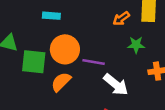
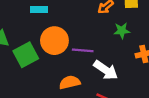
green square: (34, 62) -> (26, 55), turned -30
orange semicircle: (61, 82) -> (70, 82), moved, turned 36

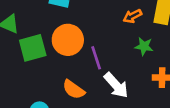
purple line: (83, 50) -> (96, 58), turned 54
orange semicircle: (70, 82) -> (74, 89), turned -144

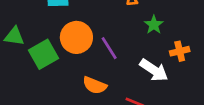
green star: (144, 46) -> (154, 25), turned -30
white arrow: (116, 85) -> (154, 70), moved

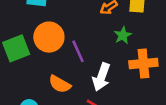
orange cross: (180, 51) -> (143, 63), size x1.5
white arrow: (154, 70) -> (101, 77), moved, turned 68

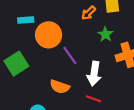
orange circle: (49, 37) -> (49, 35), moved

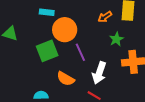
green square: (16, 64) -> (47, 51), moved

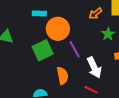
white arrow: (99, 73) -> (94, 68), turned -40
orange semicircle: (66, 79) -> (63, 76), turned -126

